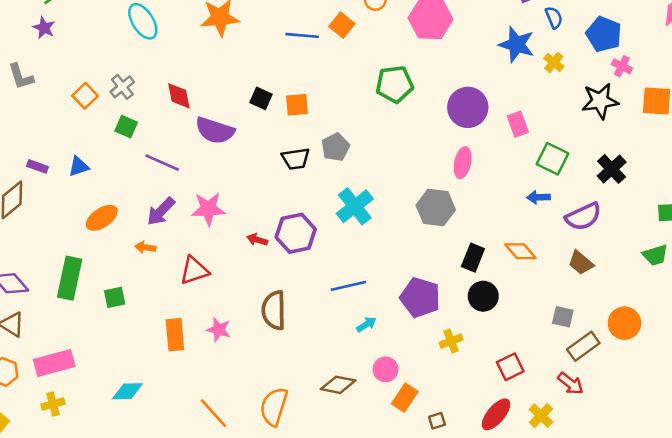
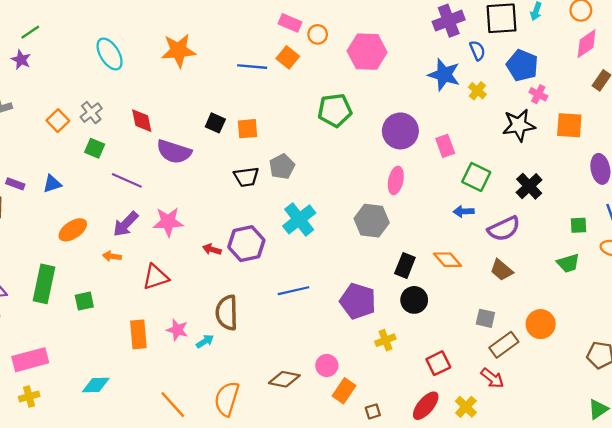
cyan arrow: (366, 324) -> (205, 341), moved

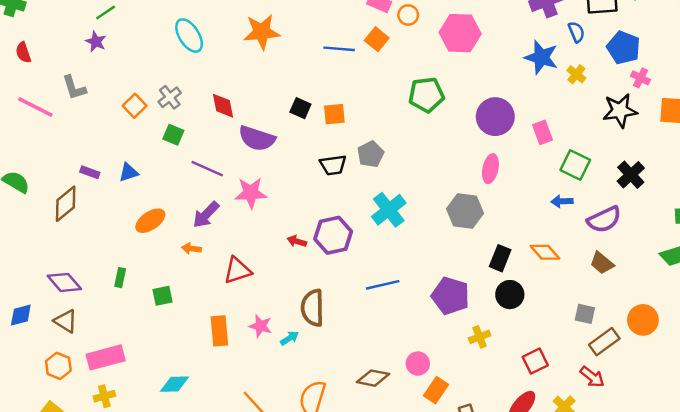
pink star: (168, 222) -> (251, 193), moved
green rectangle: (44, 284) -> (120, 278), size x0.5

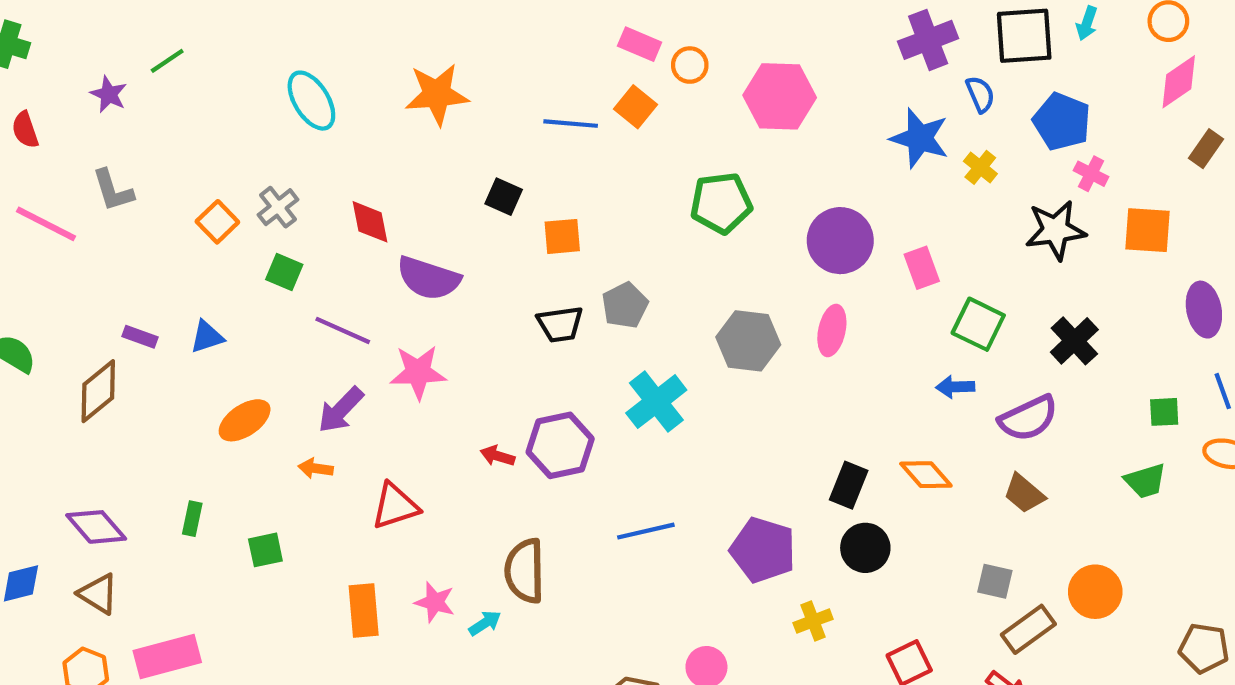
purple star: (96, 42) -> (109, 94), moved
black square: (300, 108) -> (504, 197), moved
gray hexagon: (465, 211) -> (748, 341), moved

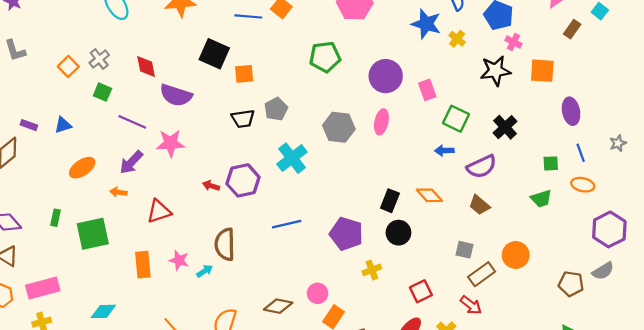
black square: (504, 197) -> (214, 54), size x1.6
green square: (265, 550) -> (93, 234), size x1.8

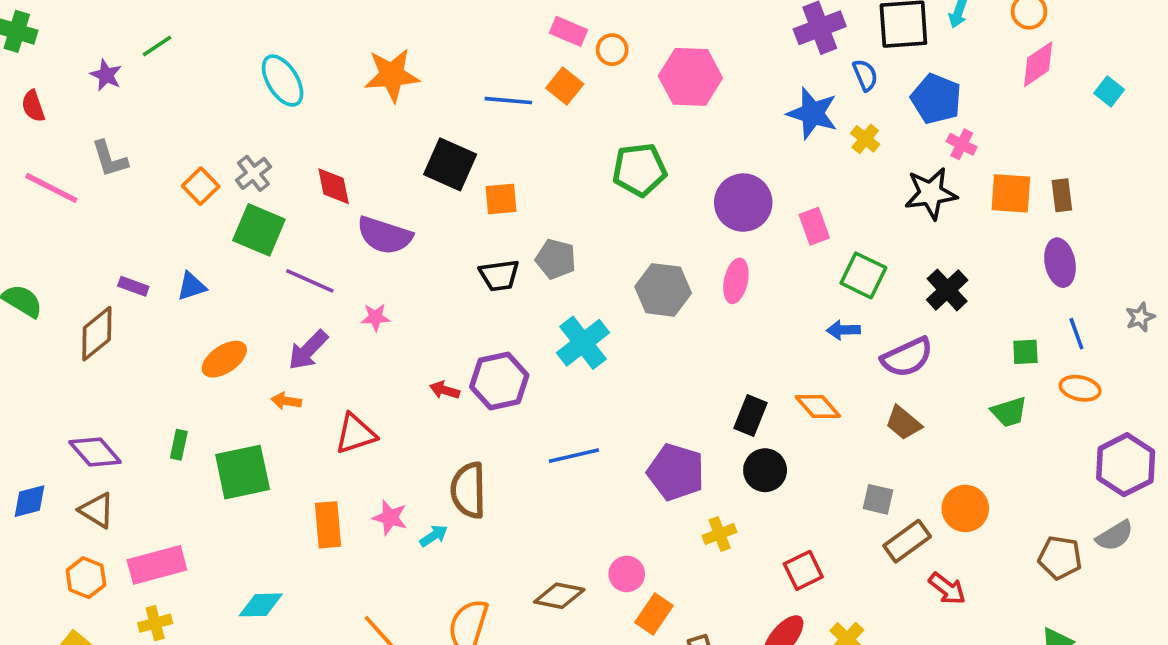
brown rectangle: (572, 29) -> (1062, 195), moved, turned -42
green square: (102, 92) -> (259, 230), size x1.6
gray pentagon: (276, 109) -> (556, 259), turned -30
pink star: (171, 143) -> (375, 317), size x0.6
red arrow: (471, 305) -> (947, 589), moved

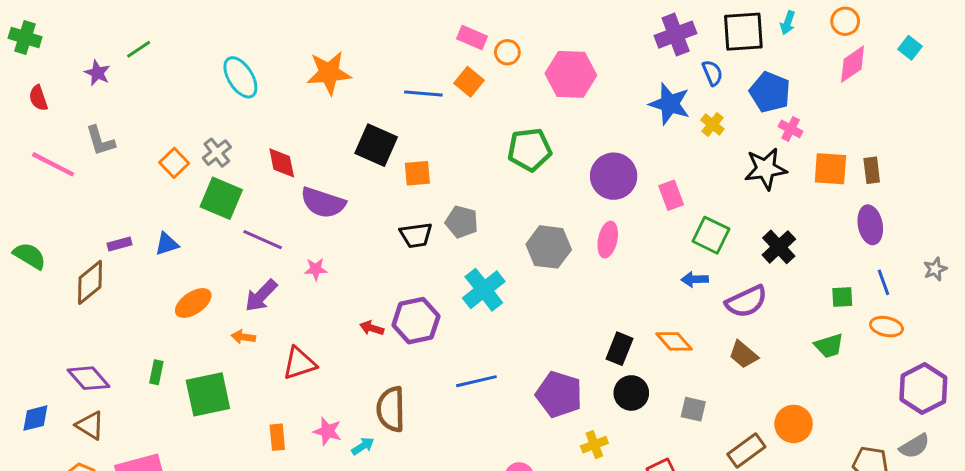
cyan square: (1109, 91) -> (910, 48), moved
purple rectangle: (133, 286) -> (119, 244), turned -35
gray square: (878, 499) -> (693, 409), moved
orange rectangle: (328, 525) -> (277, 437), size x0.7

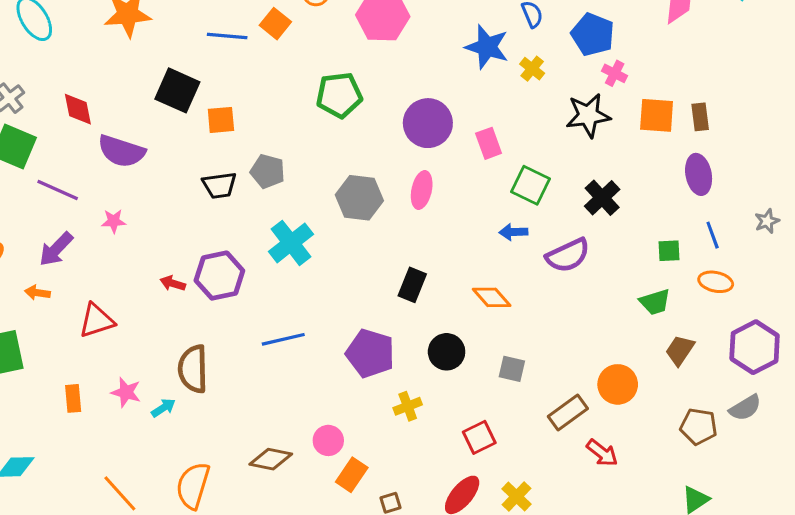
black rectangle: (619, 349) -> (412, 285), moved
brown trapezoid: (743, 355) -> (680, 350), moved, turned 84

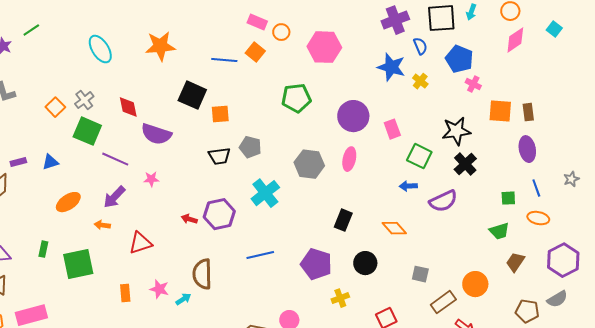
black star: (588, 115) -> (456, 131), moved
gray square: (512, 369) -> (420, 274), moved

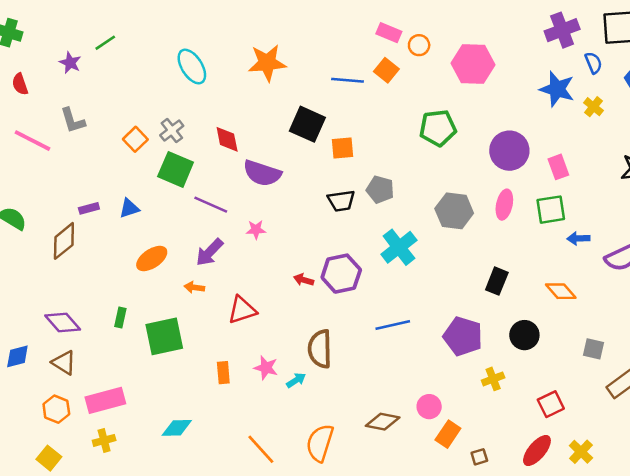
green square: (419, 156) -> (551, 210), moved, turned -35

